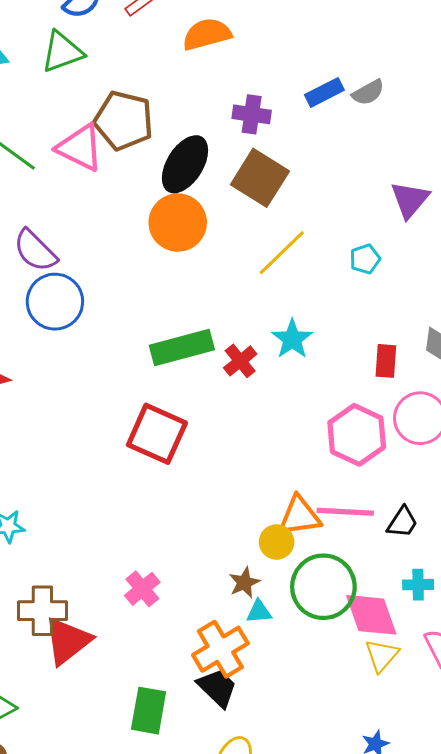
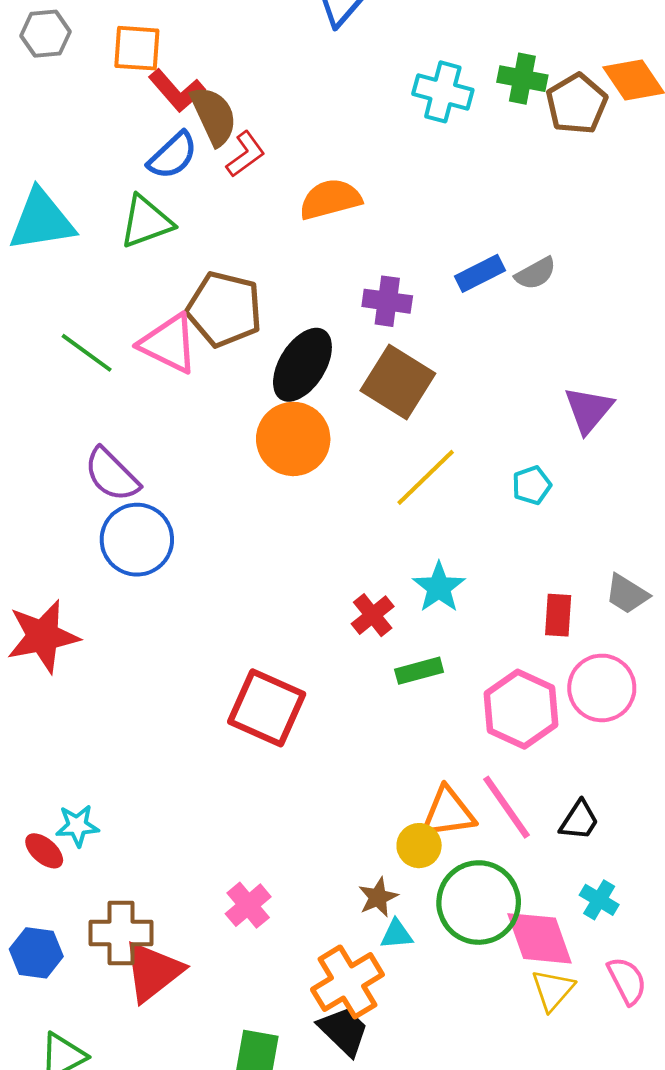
green rectangle: (182, 347) -> (419, 671), moved, size x0.6
pink line: (345, 512) -> (506, 807), turned 52
cyan cross: (418, 585) -> (599, 900), turned 32

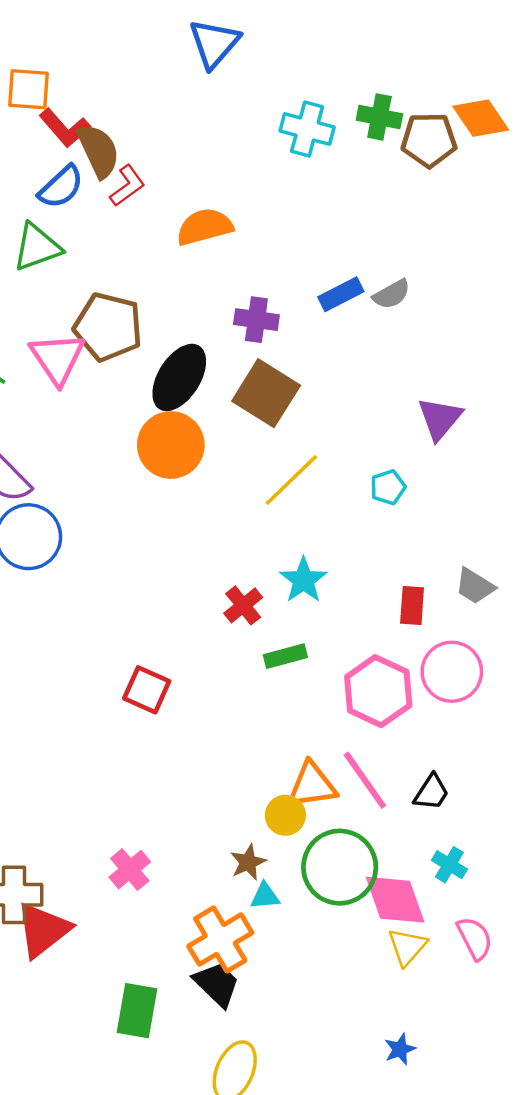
brown pentagon: (577, 104) -> (429, 140), turned 30
pink triangle: (169, 344) -> (57, 358), turned 30
red square: (267, 708) -> (147, 690), size x0.7

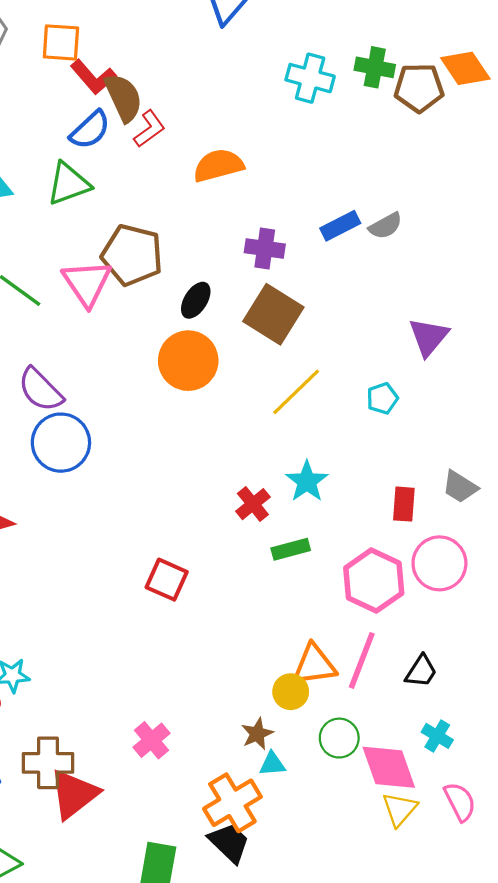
black ellipse: (179, 377) -> (196, 300), size x0.6
pink line: (365, 780) -> (362, 660), turned 56
green circle: (340, 867) -> (339, 738), size x0.6

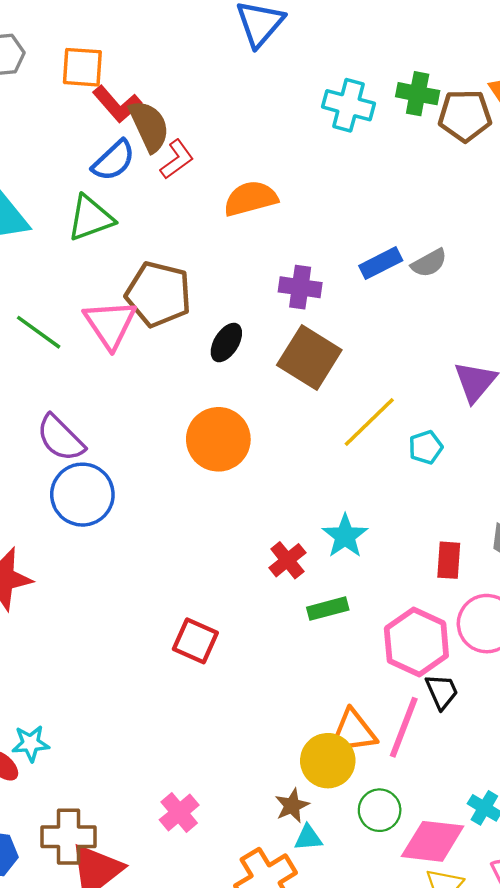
orange circle: (188, 361) -> (218, 439), moved
yellow line: (296, 392) -> (369, 422), moved
black trapezoid: (421, 671) -> (442, 692), moved, turned -57
yellow circle: (291, 692) -> (328, 761), size x1.4
pink diamond: (389, 767) -> (433, 841), turned -64

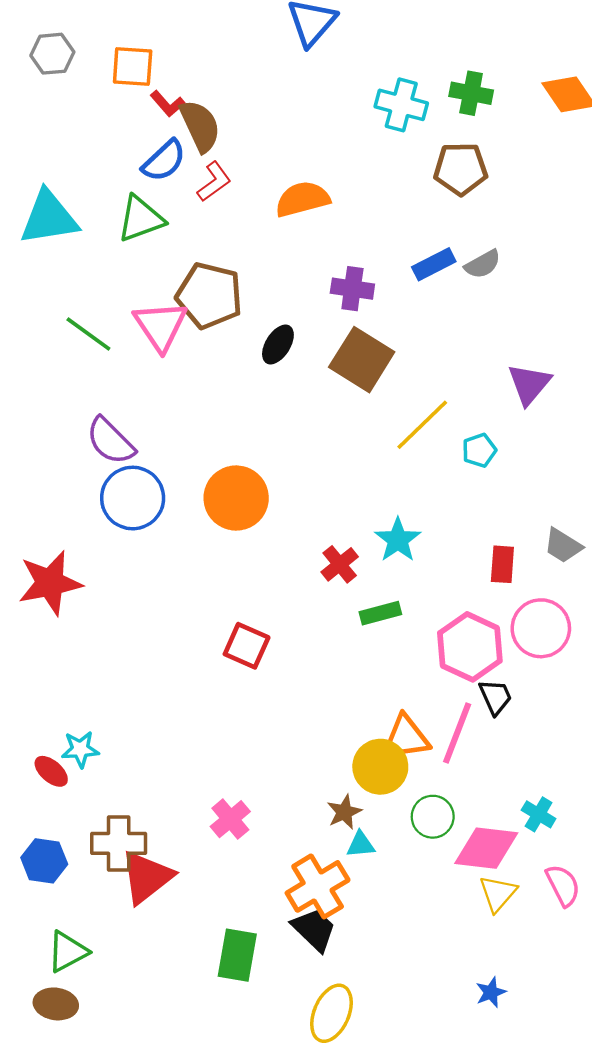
red L-shape: (117, 104) -> (167, 104), size x0.7
brown pentagon: (465, 116) -> (461, 169), moved
red L-shape: (177, 159) -> (214, 182), moved
orange circle: (218, 439) -> (236, 498), moved

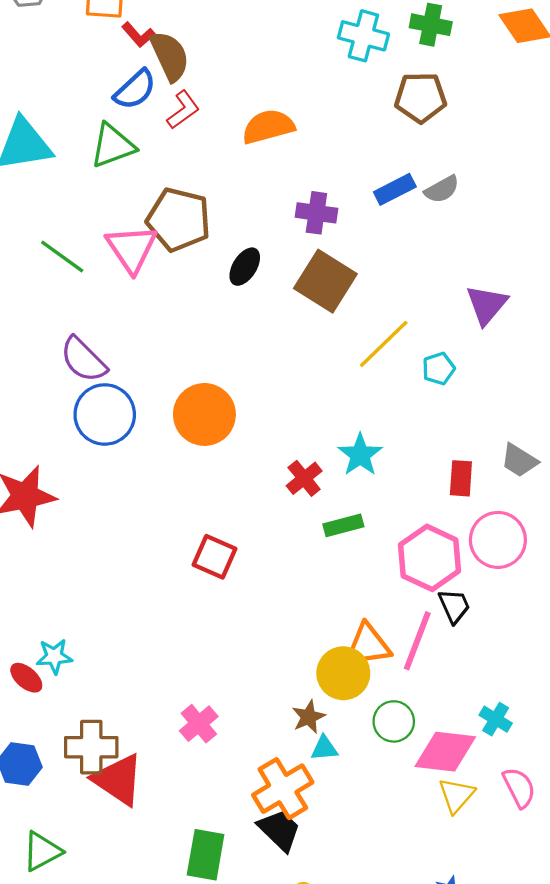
red triangle: (147, 877) -> (118, 780), turned -48

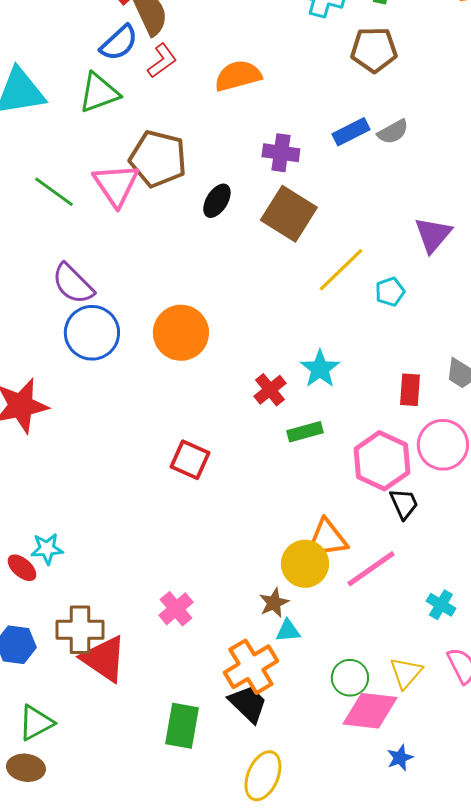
pink line: (417, 641) -> (371, 569), moved, turned 34
green circle: (394, 721) -> (350, 678), moved
pink diamond: (445, 752) -> (370, 711), moved

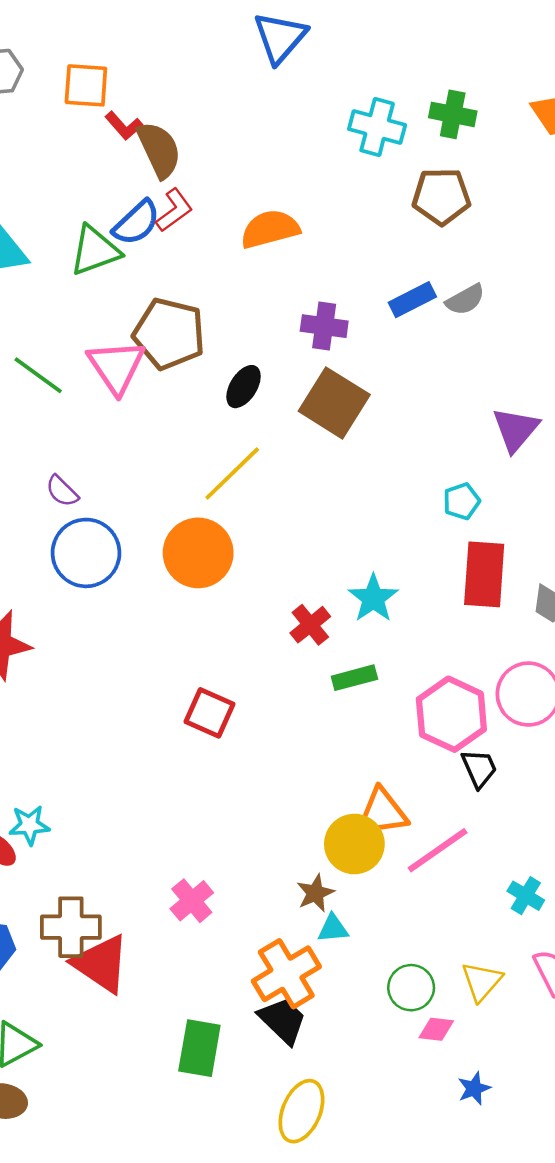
blue semicircle: (119, 43) -> (136, 223), moved
yellow line: (341, 270) -> (232, 474), moved
purple semicircle: (73, 284) -> (62, 491), size x0.6
red rectangle: (410, 390) -> (484, 574), moved, size x1.6
pink diamond: (370, 711) -> (436, 1029), size x0.5

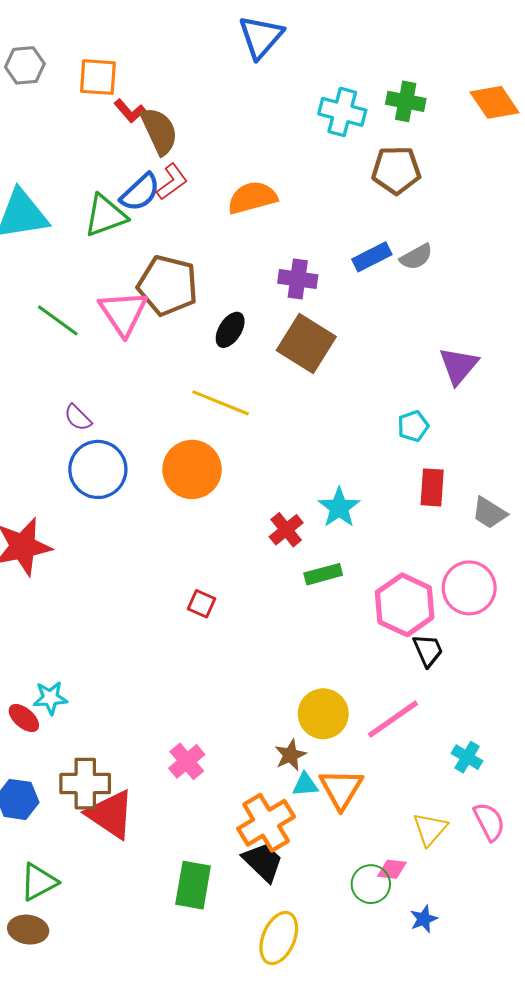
yellow line: (232, 474) -> (221, 403), turned 66
red rectangle: (484, 574) -> (432, 487), size x0.7
red square: (209, 713) -> (202, 604), size x0.7
orange triangle: (382, 812) -> (341, 789), moved, turned -51
green circle: (411, 988) -> (371, 884), moved

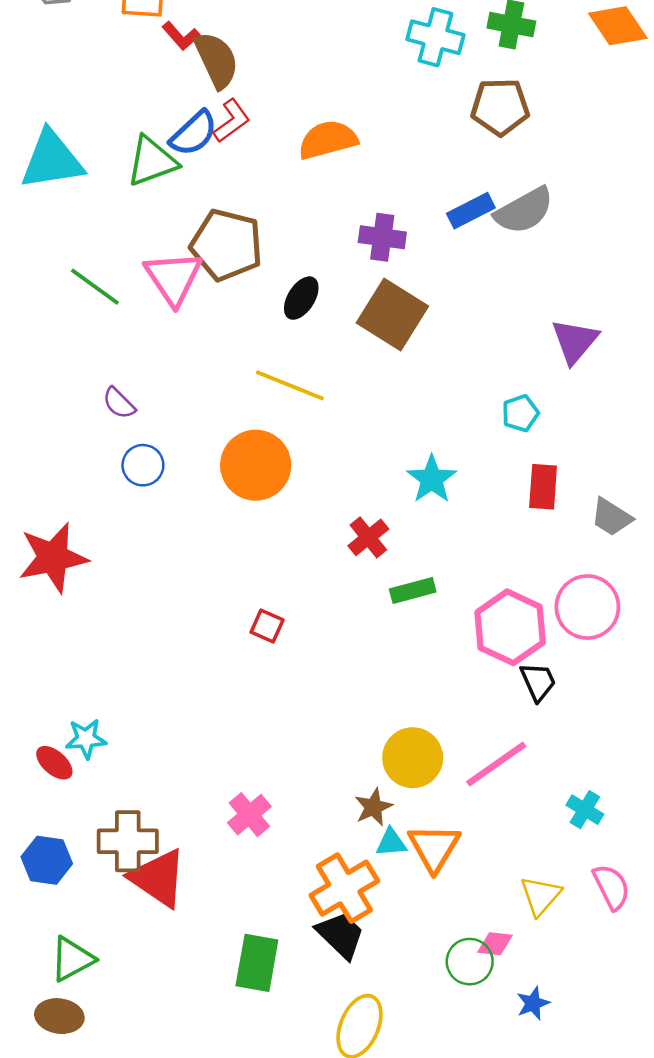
gray semicircle: (416, 257) -> (524, 211), size x1.5
blue circle: (98, 469) -> (143, 465), size x0.6
cyan star: (339, 508) -> (432, 479), moved

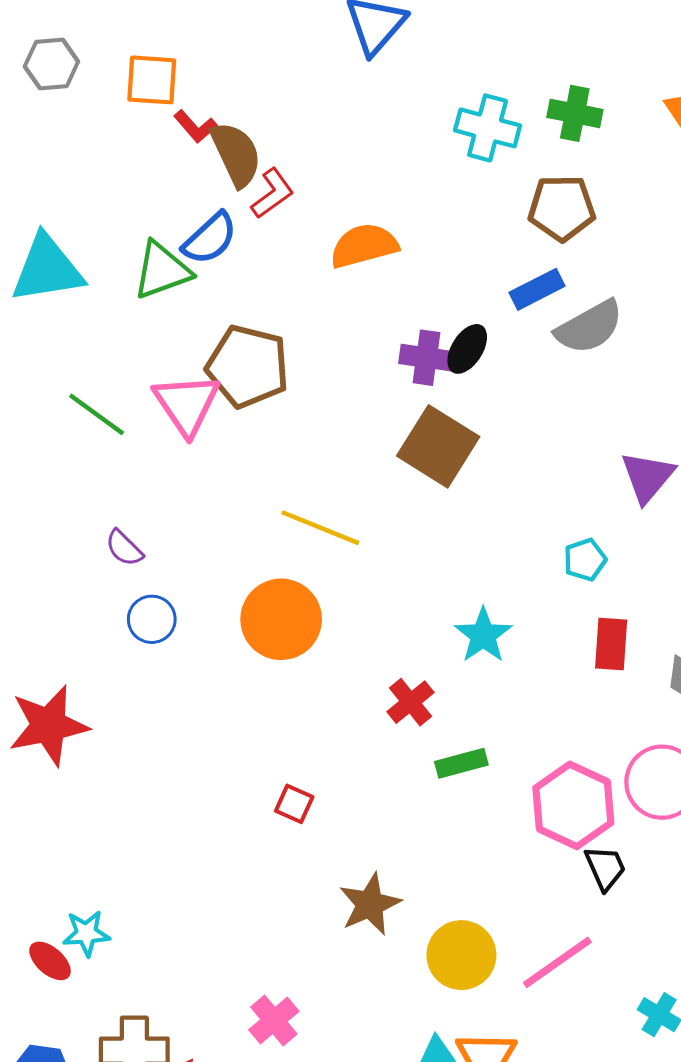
red L-shape: (232, 121) -> (272, 193), moved
blue rectangle: (471, 211) -> (537, 289), moved
black ellipse: (301, 298) -> (467, 349), moved
brown star: (373, 807) -> (370, 904), moved, size x1.4

